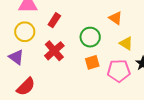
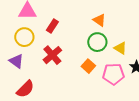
orange triangle: (116, 18) -> (99, 20), moved
green circle: (90, 37) -> (97, 42), moved
orange square: (92, 62) -> (88, 66), turned -32

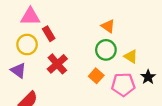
red rectangle: (52, 26) -> (49, 34), moved, turned -64

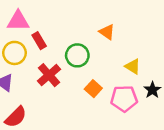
green circle: (106, 50) -> (77, 55), moved

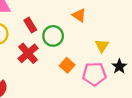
red rectangle: (39, 41) -> (30, 25), moved
yellow triangle: (133, 66) -> (102, 46), turned 32

